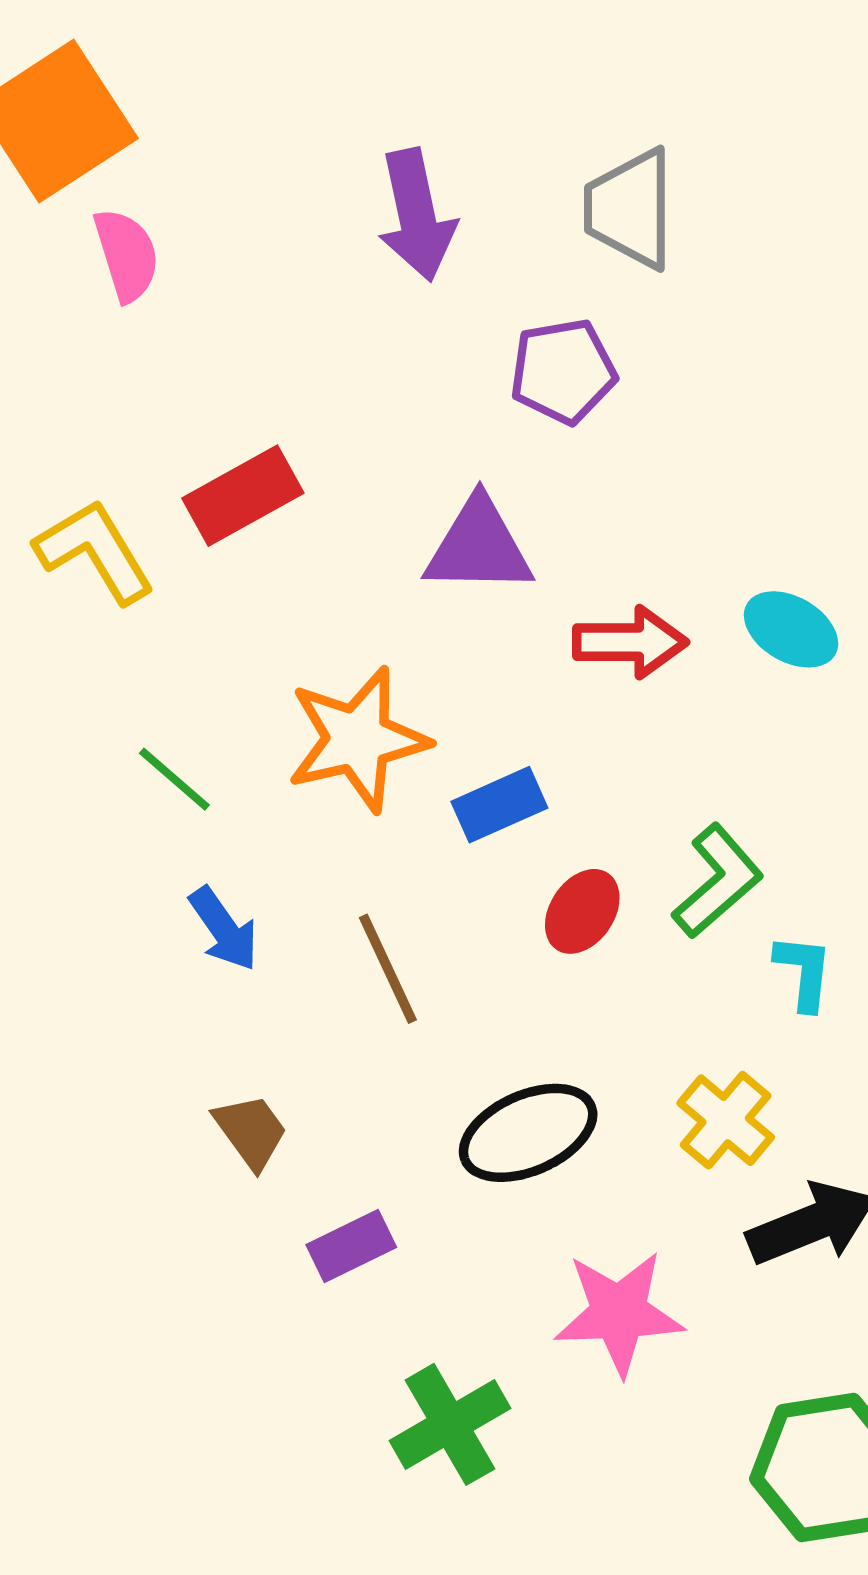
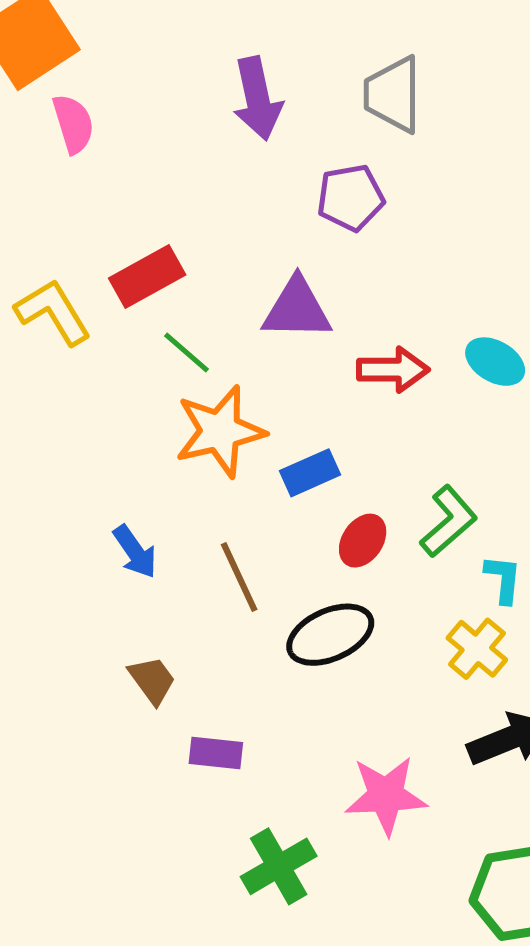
green line: (174, 779) -> (187, 352), moved
yellow cross: (726, 1120) -> (477, 649), moved
black ellipse: (528, 1133) -> (330, 635), moved
purple rectangle: (351, 1246) -> (216, 753), turned 32

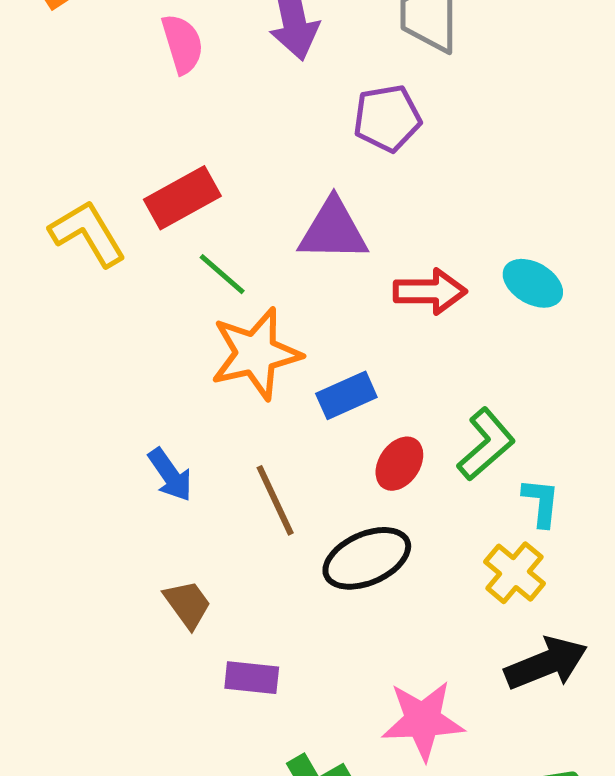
pink semicircle: (73, 124) -> (182, 44), moved

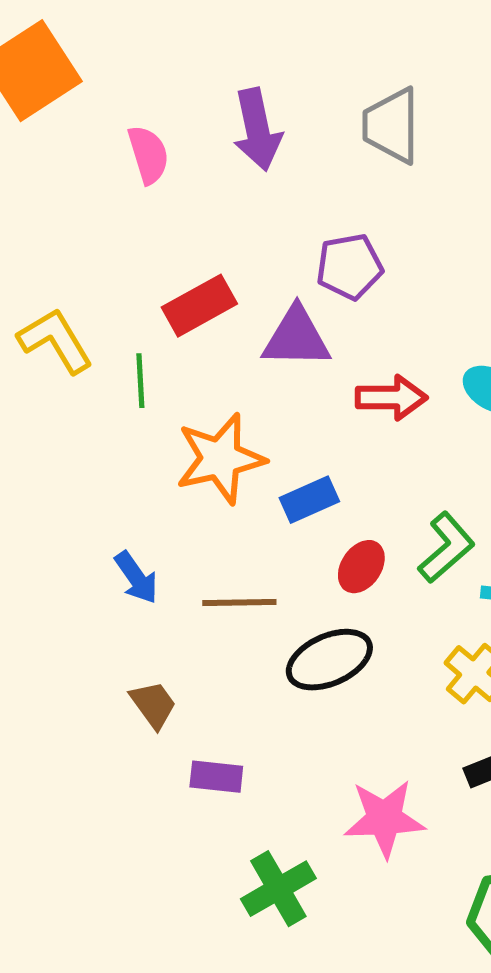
purple pentagon: (387, 118) -> (349, 267), moved
red rectangle: (182, 198) -> (199, 306), moved
green line: (222, 274) -> (140, 381), moved, turned 46
brown line: (275, 500) -> (239, 603), turned -66

